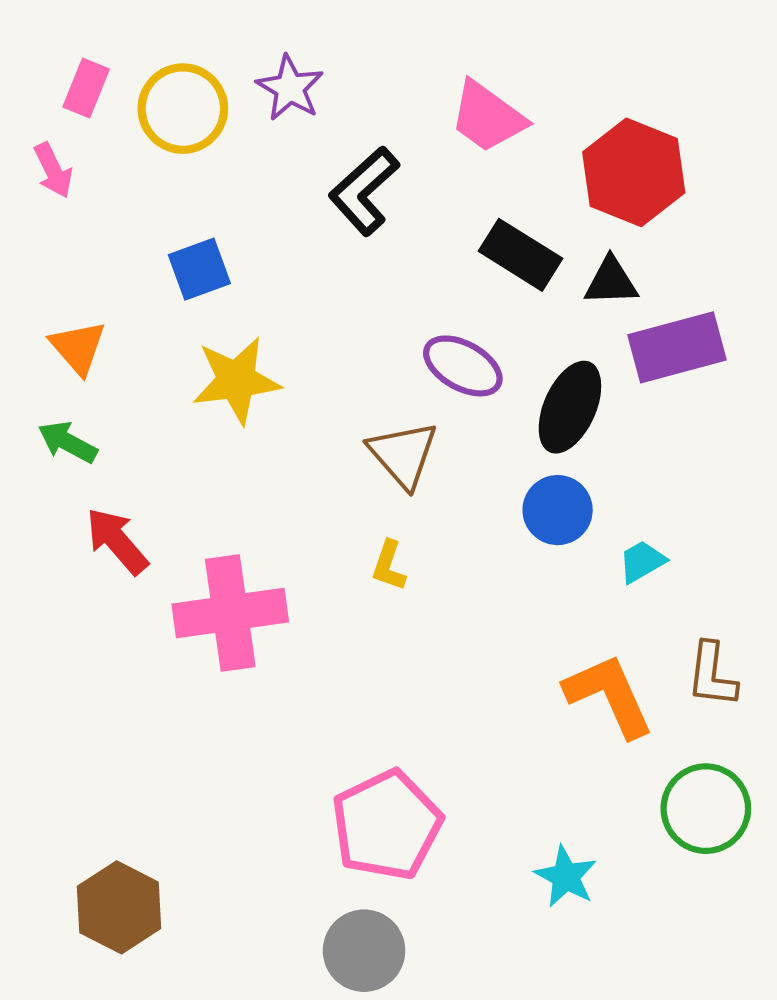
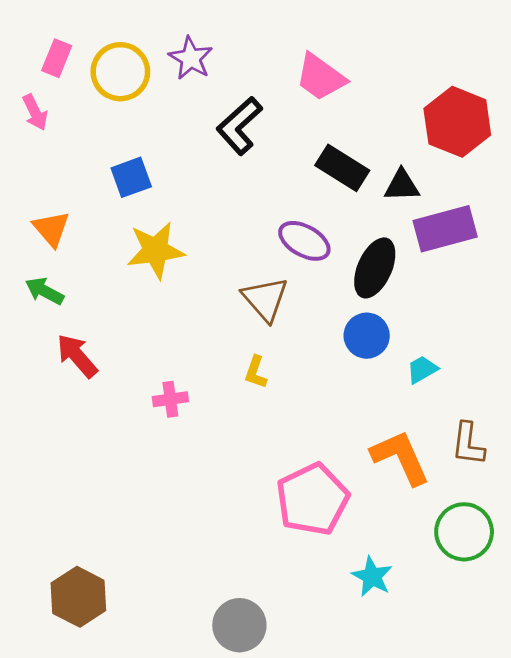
red hexagon: (634, 172) -> (457, 122), moved
pink cross: (230, 613) -> (170, 399), moved, size x0.5
pink pentagon: (387, 825) -> (313, 499), moved

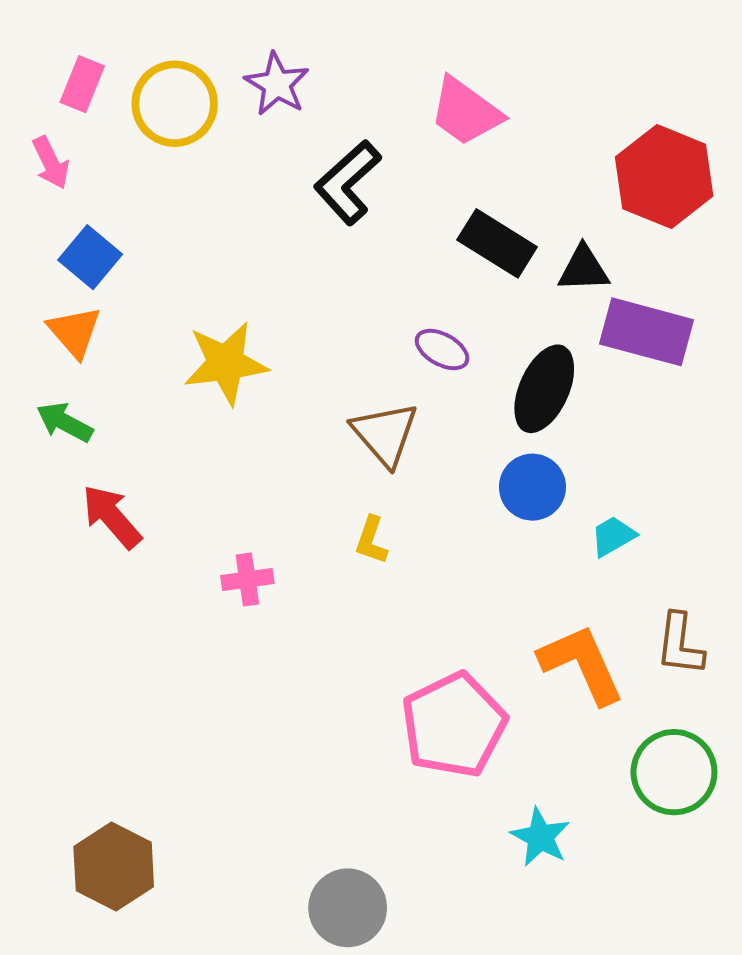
blue square: (131, 177) -> (90, 257), moved, turned -30
purple rectangle: (445, 229) -> (646, 332), turned 30
purple ellipse: (304, 241) -> (442, 350), size x0.7

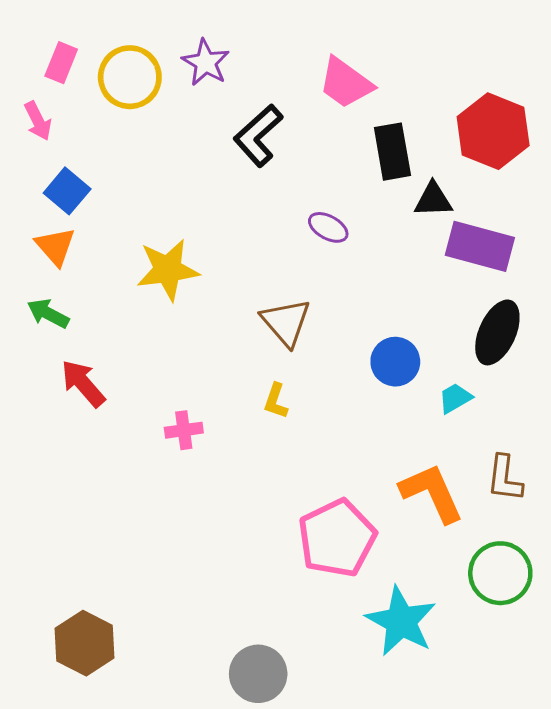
black rectangle: (497, 243) -> (392, 152), moved, turned 48
purple ellipse: (442, 350) -> (328, 227), moved
black ellipse: (544, 389) -> (497, 332), moved
cyan star: (540, 837) -> (401, 621), size x1.6

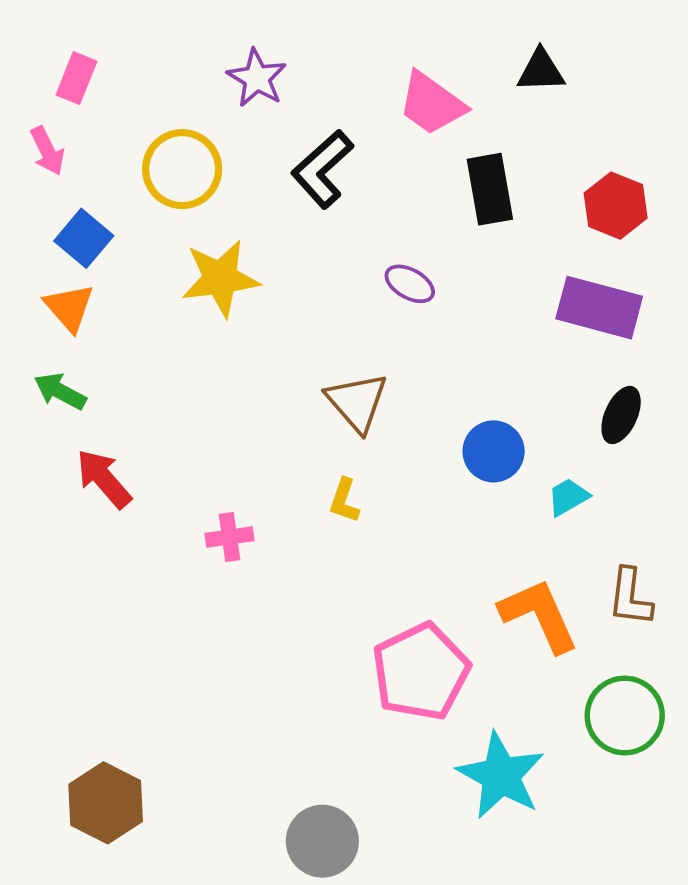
yellow circle: (130, 77) -> (182, 169), moved
red hexagon: (493, 131) -> (616, 206), moved, size x0.7
black triangle: (433, 200) -> (541, 71), moved
yellow star: (168, 270) -> (220, 278), moved
black ellipse: (497, 332) -> (621, 415), size x0.7

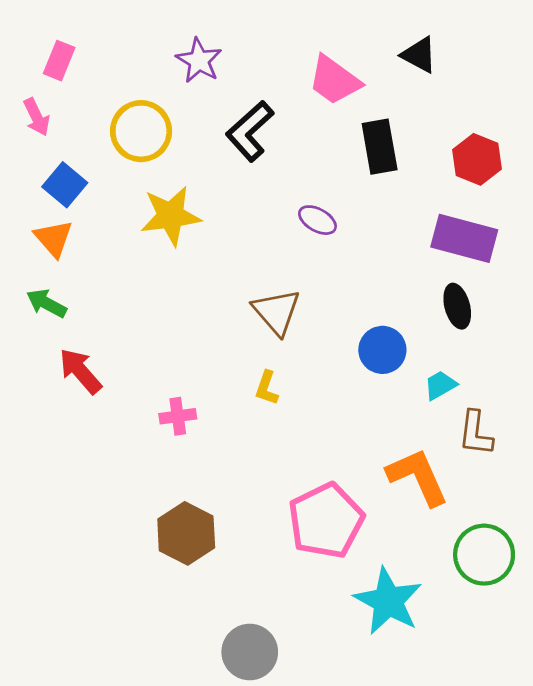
black triangle: (541, 71) -> (419, 55), turned 30
black ellipse: (621, 415) -> (457, 306), moved, turned -39
brown L-shape: (630, 597) -> (476, 433), moved
brown hexagon: (106, 803) -> (186, 533), moved

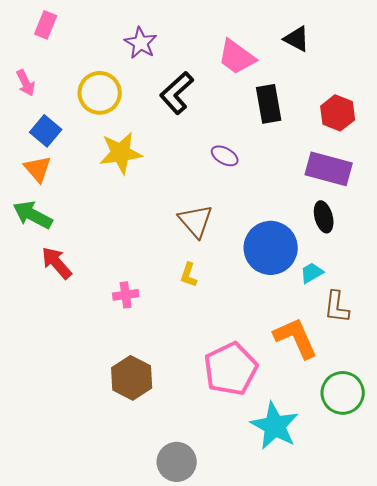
pink rectangle: (59, 61) -> (46, 25), moved
green arrow: (46, 303) -> (33, 215), size x1.4
blue circle: (382, 350) -> (271, 248), size x1.6

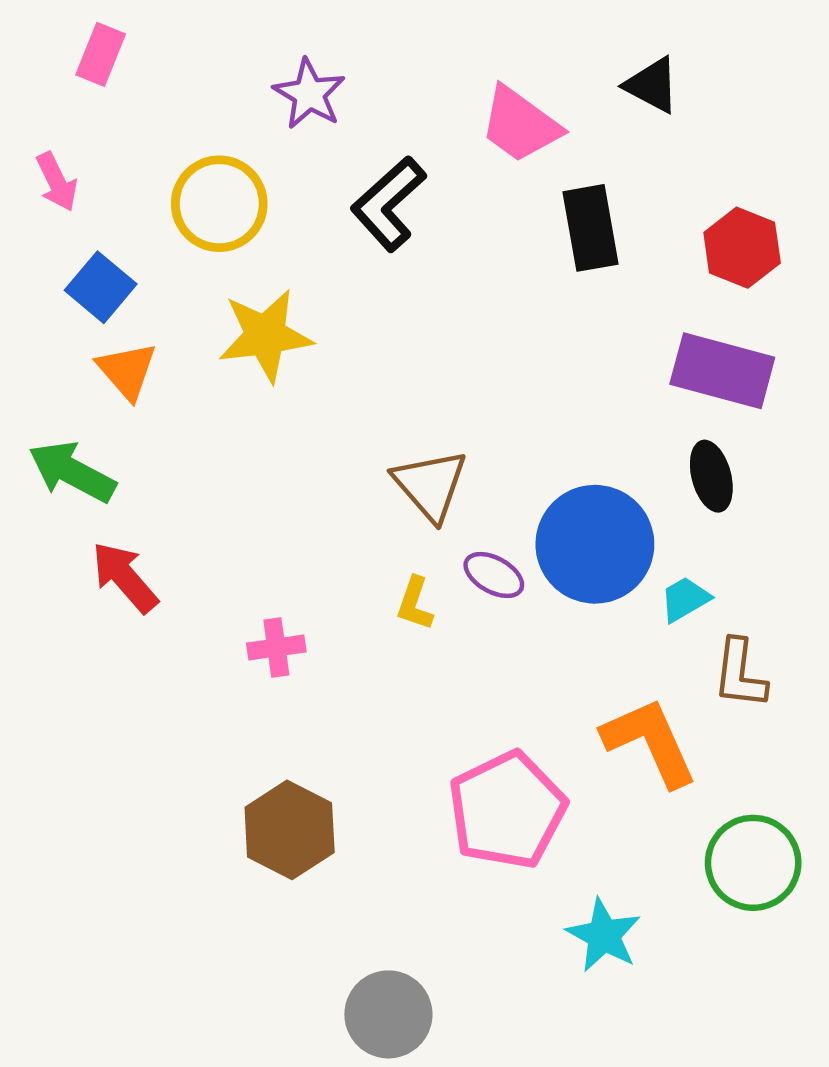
purple ellipse: (225, 156) -> (494, 575), moved
orange triangle: (38, 169) -> (127, 371), moved
cyan star: (275, 426) -> (604, 935), size x0.7

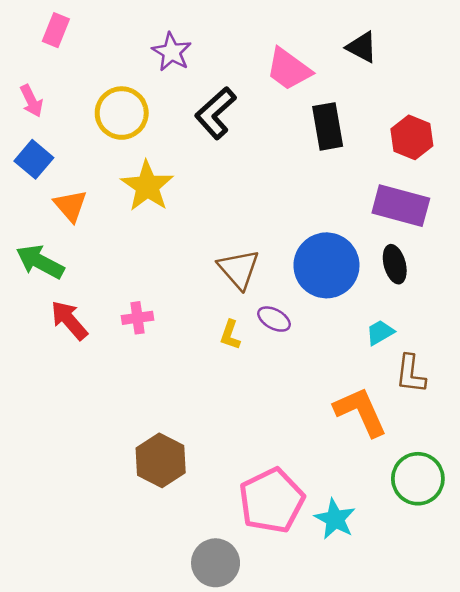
blue square: (101, 287) -> (34, 159), moved
yellow star: (265, 336) -> (147, 186), turned -30
blue circle: (595, 544) -> (326, 265), moved
pink cross: (276, 647) -> (138, 318), moved
pink pentagon: (507, 810) -> (272, 501), moved

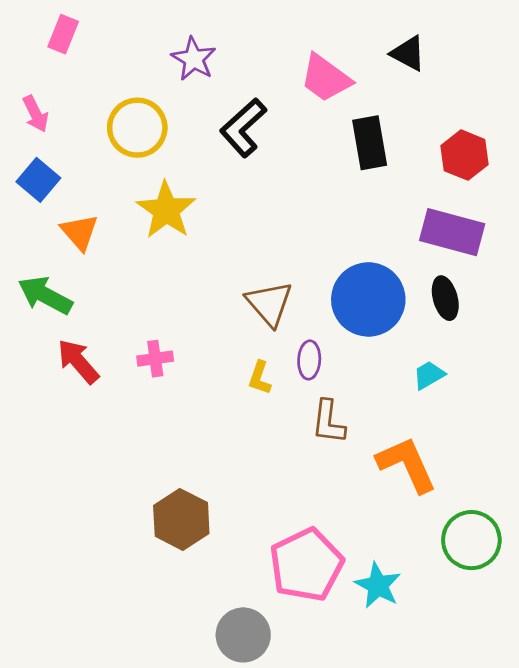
purple ellipse: (274, 319) -> (309, 360), turned 64
brown L-shape: (411, 374) -> (328, 422), moved

